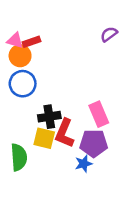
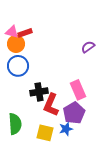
purple semicircle: (109, 34) -> (88, 47), moved
yellow square: (44, 138) -> (45, 133), moved
purple pentagon: (94, 143) -> (74, 113), turned -30

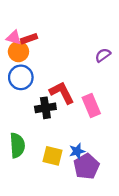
red L-shape: (51, 105) -> (62, 93), moved, turned 130
purple pentagon: (74, 113) -> (86, 166), moved

